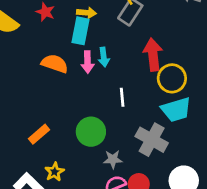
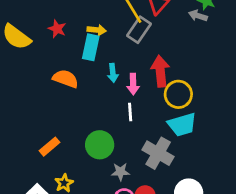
pink arrow: (88, 62) -> (133, 84), moved

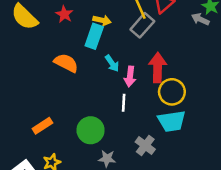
cyan arrow: (113, 73) -> (112, 63), turned -36
gray cross: (158, 153) -> (145, 146), size x0.7

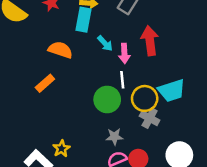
yellow circle: (172, 92) -> (145, 98), moved
orange rectangle: (42, 126) -> (45, 83), moved
green circle: (91, 130) -> (107, 99), moved

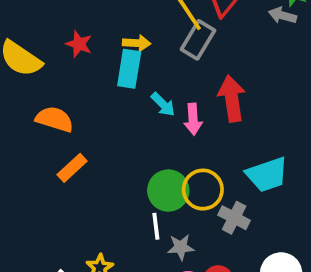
orange semicircle: (60, 50) -> (55, 119), moved
white line: (122, 80) -> (156, 226), moved
yellow circle: (145, 98) -> (203, 190), moved

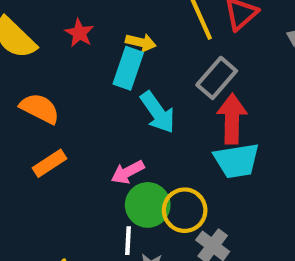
gray rectangle: (198, 40) -> (217, 78), moved
cyan arrow: (163, 104) -> (158, 112), size x1.5
pink arrow: (193, 119) -> (128, 172), moved, turned 56
cyan trapezoid: (267, 175) -> (237, 161), moved

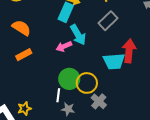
red arrow: (232, 119) -> (129, 51), moved
pink arrow: (128, 172) -> (64, 46), moved

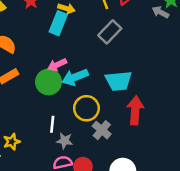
cyan arrow: (78, 35) -> (75, 77), moved, turned 100
red arrow: (129, 51) -> (135, 110), moved
green circle: (69, 79) -> (49, 82), moved

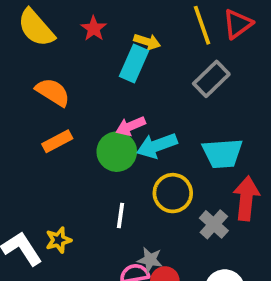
gray cross: (102, 130) -> (214, 224), moved
gray star: (65, 141) -> (150, 260), moved

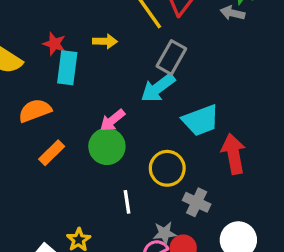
cyan rectangle: (134, 64) -> (67, 68), moved
orange semicircle: (53, 92) -> (35, 111), turned -36
cyan arrow: (157, 146) -> (158, 88), moved
gray cross: (214, 224) -> (197, 202), moved

